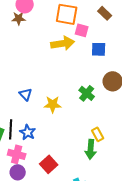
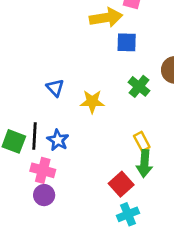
blue square: (99, 49) -> (127, 42), moved
yellow rectangle: (98, 134) -> (142, 141), moved
red square: (49, 164) -> (121, 184), moved

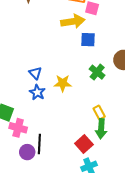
black line: (34, 136) -> (39, 144), moved
blue star: (58, 140) -> (37, 92), moved
pink cross: (43, 170) -> (18, 128), moved

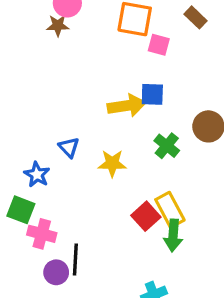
yellow arrow: (73, 21) -> (127, 106), moved
blue star: (37, 92) -> (37, 175), moved
yellow rectangle: (99, 113) -> (170, 210), size x1.5
red square: (84, 144) -> (146, 216), moved

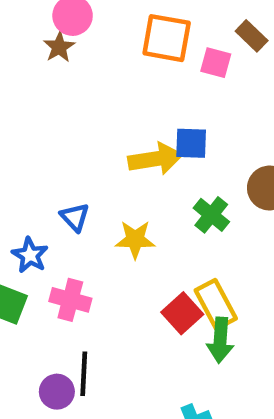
brown star: (58, 25) -> (59, 47), turned -30
pink square: (159, 45) -> (216, 63), moved
pink cross: (42, 234) -> (70, 300), moved

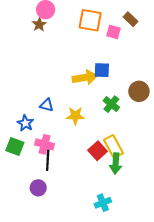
blue triangle: (75, 217) -> (47, 105), turned -32
black line: (84, 374) -> (48, 160), moved

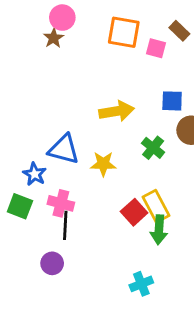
blue square: (102, 70) -> (172, 101), moved
blue triangle: (47, 105) -> (64, 149), size x1.6

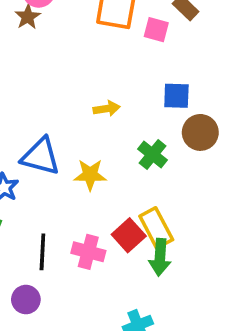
yellow arrow: (116, 111) -> (107, 109), size x0.6
pink cross: (61, 203) -> (88, 252), moved

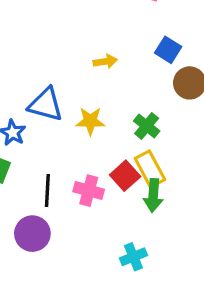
blue square: (176, 96) -> (168, 50), turned 30
green cross: (153, 154) -> (147, 126), moved
purple circle: (26, 300) -> (32, 234), size x1.4

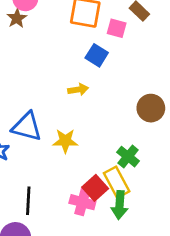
blue square: (168, 50) -> (97, 55), moved
green cross: (147, 126) -> (128, 157), moved
pink cross: (89, 191) -> (82, 202), moved

